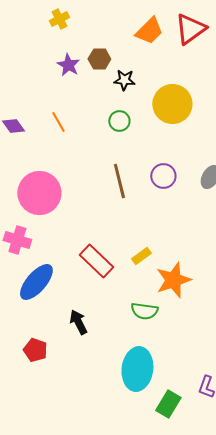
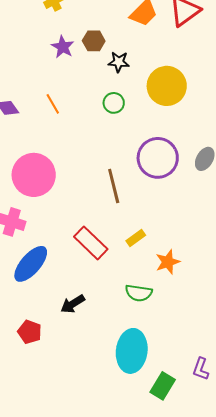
purple circle: (163, 176) -> (158, 158), size x1.6
brown line: (119, 181) -> (114, 186), moved
orange star: (173, 280) -> (168, 262), size x0.7
black arrow: (78, 322) -> (73, 304), turned -95

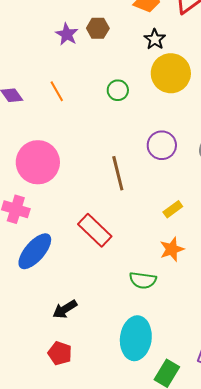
black star: (119, 62) -> (155, 39), moved, turned 30
purple circle: (158, 158) -> (162, 145), size x0.7
yellow rectangle: (136, 238) -> (173, 209), moved
black arrow: (73, 304) -> (65, 309), moved
red pentagon: (30, 332) -> (60, 353), moved

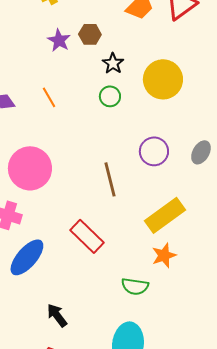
black star: (155, 39) -> (113, 63), moved
yellow rectangle: (173, 209) -> (165, 215), size x2.0
black arrow: (65, 309) -> (57, 315), turned 85

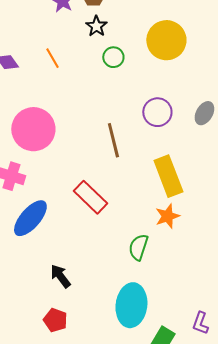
black star: (113, 63) -> (96, 26), moved
yellow rectangle: (165, 215) -> (168, 176), turned -75
green semicircle: (135, 286) -> (138, 247), turned 100

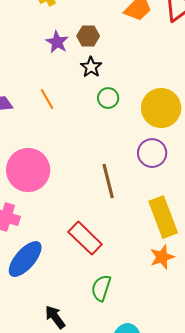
yellow circle: (166, 40) -> (161, 108), moved
green semicircle: (138, 247) -> (101, 288), moved

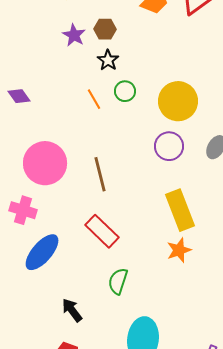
orange line: (47, 99) -> (94, 99), moved
brown line: (108, 181) -> (100, 174), moved

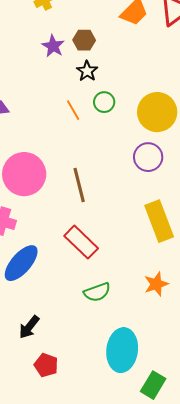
orange star: (179, 250) -> (156, 284), moved
green semicircle: (118, 281) -> (97, 292), turned -128
black arrow: (72, 310) -> (29, 327), moved, turned -105

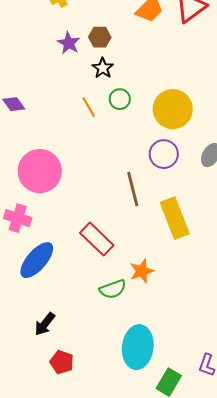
brown line: (79, 185) -> (133, 189), moved
orange star: (156, 284) -> (142, 271), moved

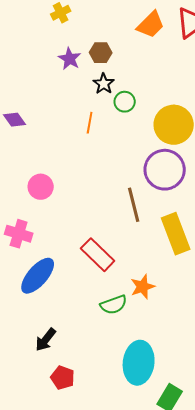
green circle: (120, 99) -> (125, 102), moved
orange line: (89, 107) -> (90, 123), turned 40
purple circle: (164, 154) -> (165, 170), size x1.4
pink circle: (40, 171) -> (41, 187), size x0.6

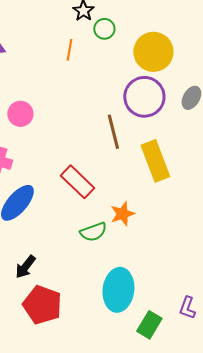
red pentagon: (63, 378) -> (42, 305), size x1.6

